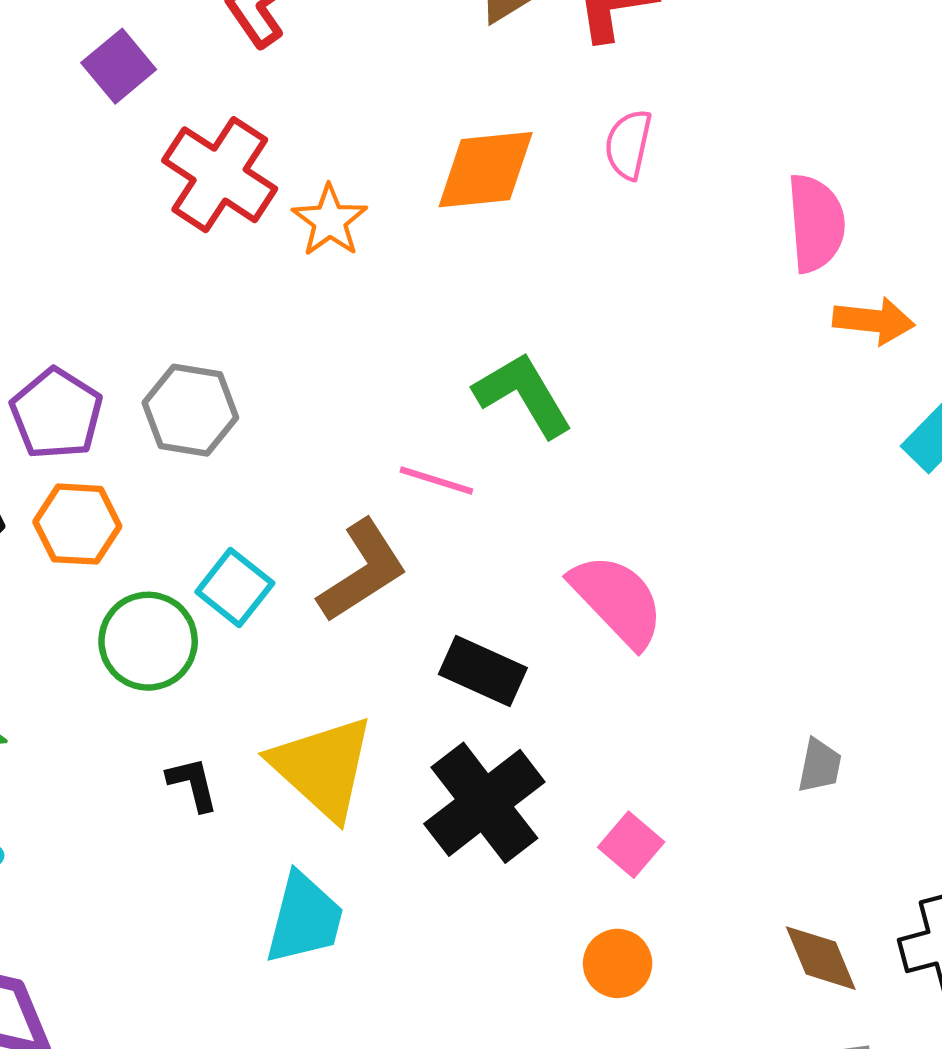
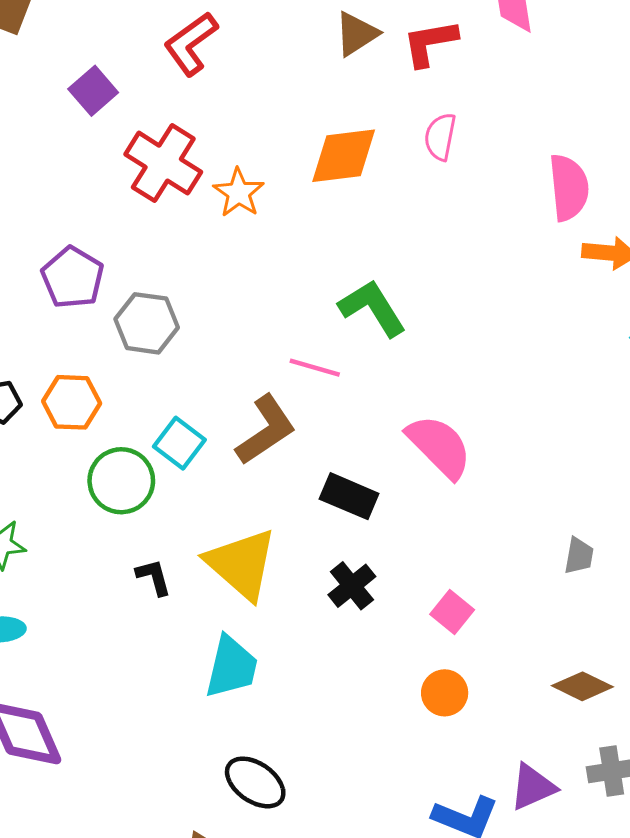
purple pentagon: (56, 414) -> (73, 277), moved
black cross: (484, 803) -> (352, 586), size x0.6
brown diamond: (821, 958) -> (582, 686), turned -40

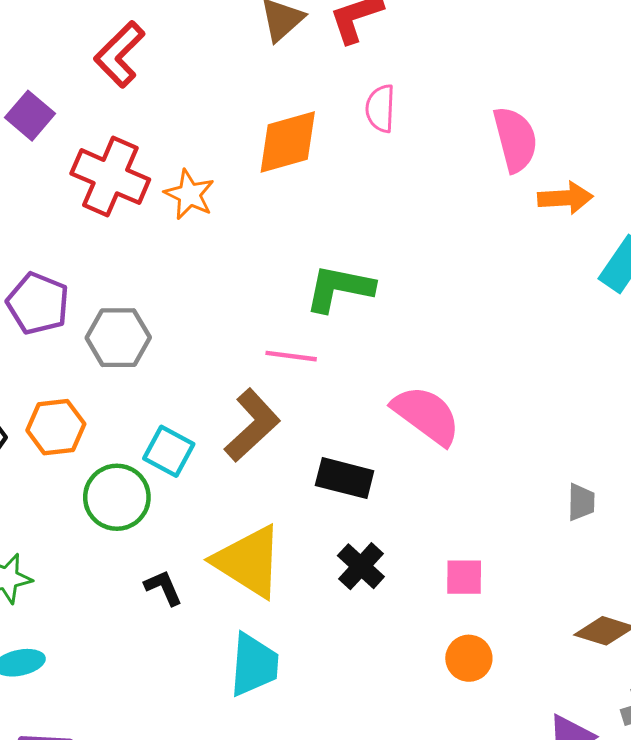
green L-shape: (372, 308) -> (339, 288), turned -38
pink square: (452, 612) -> (464, 577), turned -30

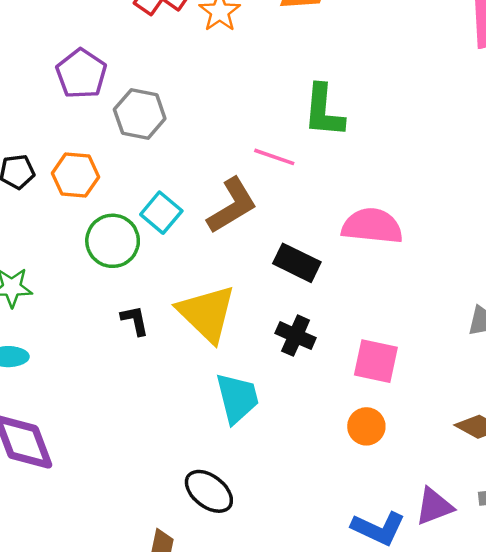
green L-shape: (339, 288) -> (324, 111), turned -108
pink semicircle: (426, 415) -> (372, 226), turned -42
black cross: (361, 566) -> (296, 336), turned -30
pink square: (464, 577) -> (376, 361), size x1.4
cyan trapezoid: (254, 665) -> (237, 398), moved, turned -30

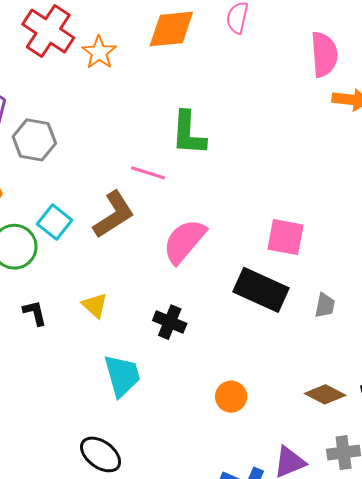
pink semicircle: (372, 226) -> (184, 241), moved, turned -54
black rectangle: (297, 263) -> (261, 290), moved, size x1.4
yellow triangle: (207, 313) -> (95, 305), size x0.5
pink square: (376, 361) -> (285, 237), moved

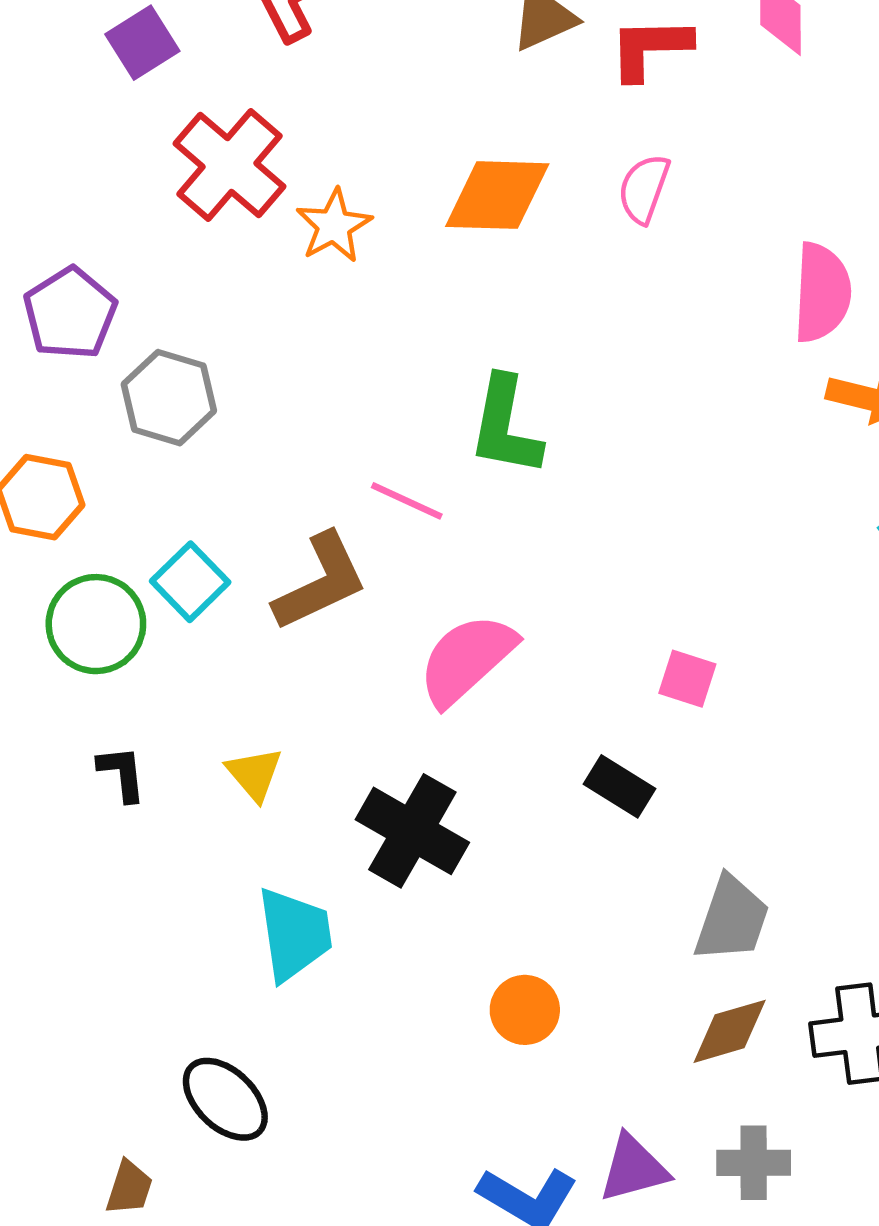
pink square: (285, 237) -> (687, 679), size x0.7
black rectangle: (261, 290) -> (620, 786), size x0.6
gray trapezoid: (325, 305) -> (732, 919), moved, size x1.6
black cross: (170, 322) -> (412, 831), size x1.5
brown diamond: (325, 394) -> (730, 1031), turned -51

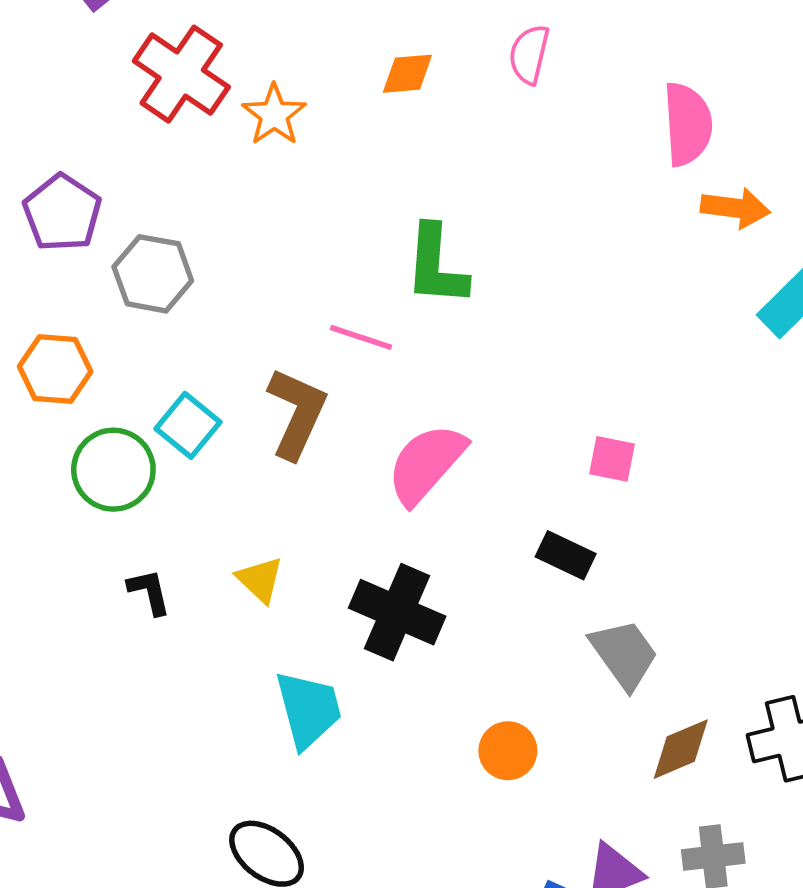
orange diamond: (497, 195) -> (407, 74), size x0.6
brown L-shape: (320, 582) -> (297, 413), turned -34
gray trapezoid: (732, 919) -> (624, 654), moved, turned -48

